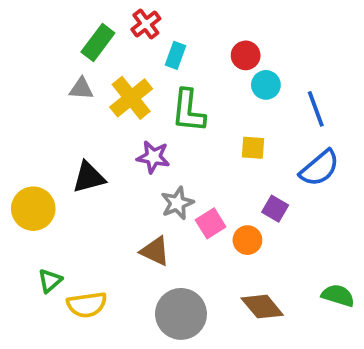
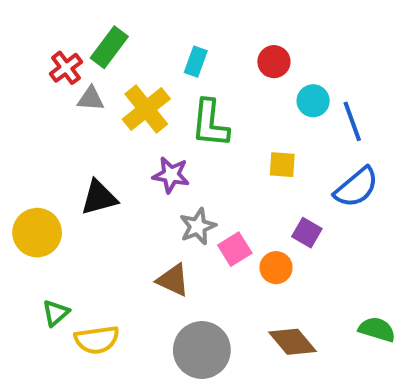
red cross: (146, 24) -> (66, 68), moved
cyan circle: (266, 85) -> (313, 101), moved

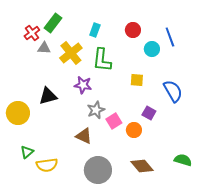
blue line: (352, 121) -> (170, 37), moved
blue semicircle: (356, 187) -> (173, 91), turned -80

